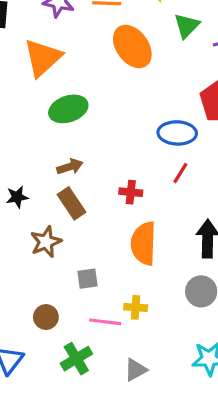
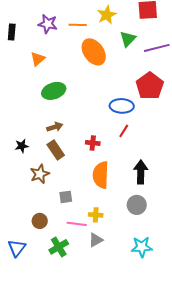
orange triangle: (43, 58) -> (38, 59), size x0.6
gray triangle: (136, 370) -> (96, 240), moved

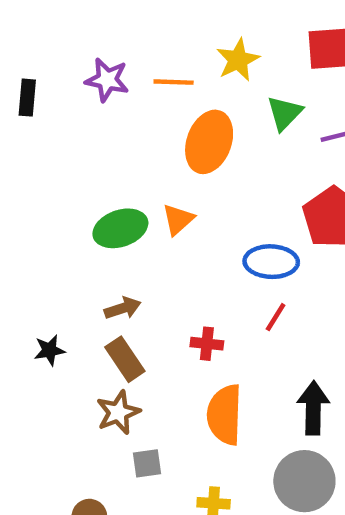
orange ellipse: (94, 52) -> (209, 142), turned 56
orange triangle: (38, 59) -> (178, 219), moved
brown star: (40, 174) -> (118, 412), moved
gray circle: (137, 205) -> (304, 481), size x1.4

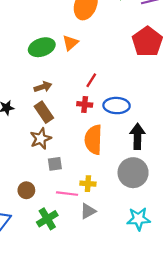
blue ellipse: (271, 262) -> (117, 106), moved
red line: (276, 317) -> (91, 80), moved

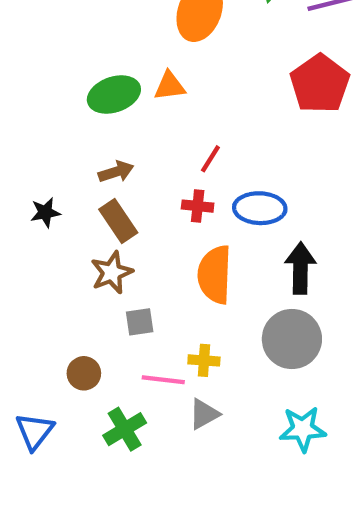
orange triangle: (70, 43) -> (170, 86), turned 35

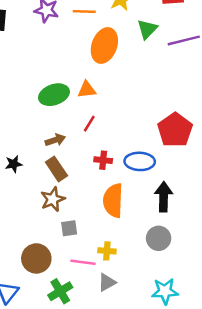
red pentagon: (320, 84) -> (175, 130), moved
red line: (210, 159) -> (89, 124), moved
gray circle: (292, 339) -> (159, 238), size x0.7
brown circle: (84, 373) -> (36, 258), size x1.5

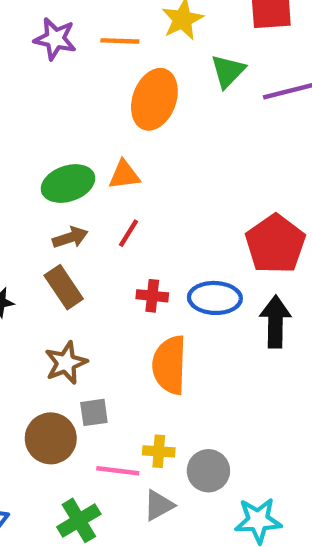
brown arrow: (55, 140) -> (70, 237), moved
brown rectangle: (56, 169) -> (64, 287), moved
black arrow: (164, 197) -> (275, 322), moved
gray circle: (159, 238) -> (208, 471), moved
brown circle: (36, 258) -> (51, 438), moved

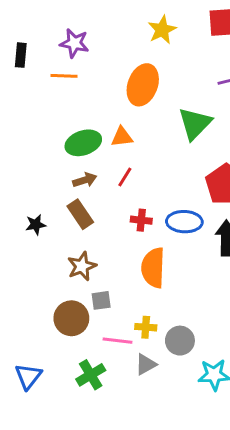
orange line: (120, 41) -> (64, 76), moved
green triangle: (228, 71) -> (195, 123), moved, size x1.4

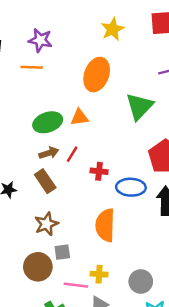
red line: (125, 177) -> (72, 154), moved
red cross: (141, 220) -> (99, 171), moved
gray circle: (180, 341) -> (141, 282), moved

